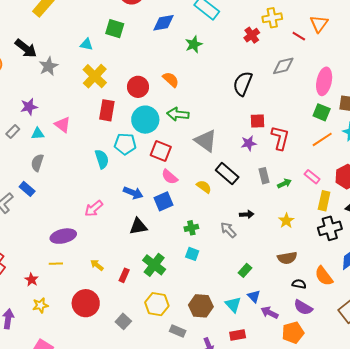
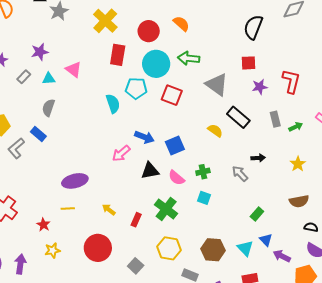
red square: (258, 121) -> (248, 63), moved
pink semicircle: (170, 177) -> (176, 178), moved
pink arrow: (94, 209) -> (121, 153), moved

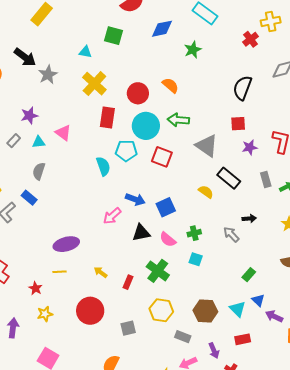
gray square: (136, 266) -> (128, 328), turned 35

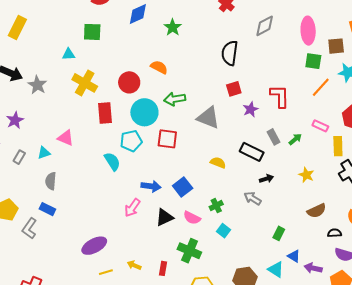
purple star: (29, 116) -> (15, 120), moved
black rectangle: (229, 178) -> (252, 152), moved
cyan square: (196, 259) -> (224, 231), turned 32
yellow line: (60, 272) -> (106, 272), moved

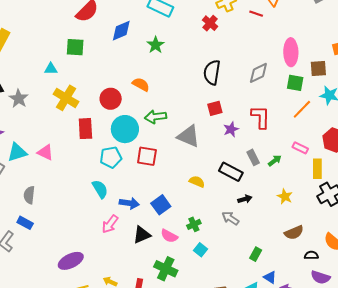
gray diamond: (265, 26) -> (258, 73), moved
cyan triangle: (44, 153) -> (17, 152), moved, size x1.5
cyan semicircle: (112, 161) -> (100, 189), moved

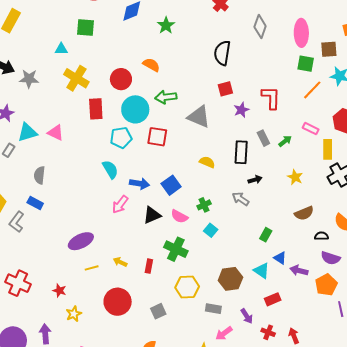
gray diamond: (258, 73) -> (260, 26), moved, turned -45
gray star: (19, 99) -> (29, 79), turned -30
black rectangle: (231, 172) -> (241, 152), turned 65

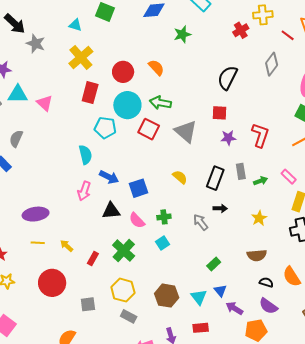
red square: (157, 137) -> (149, 129), moved
pink arrow: (120, 204) -> (84, 191), turned -36
gray rectangle: (213, 309) -> (129, 316), moved

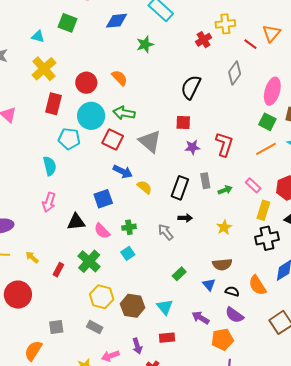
blue arrow: (109, 177) -> (123, 172), moved
yellow hexagon: (123, 290) -> (102, 297), moved
blue triangle: (220, 291) -> (209, 285), moved
gray square: (88, 304) -> (56, 327), moved

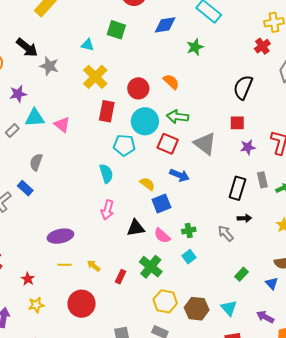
red cross: (204, 40) -> (262, 46), moved
yellow semicircle: (144, 187) -> (147, 184), moved

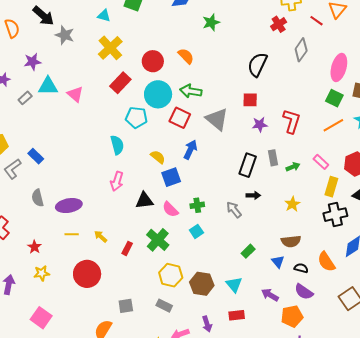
red rectangle: (107, 111) -> (120, 83), turned 30
gray semicircle: (36, 162) -> (38, 198), moved, turned -36
blue arrow: (179, 175) -> (190, 150), turned -90

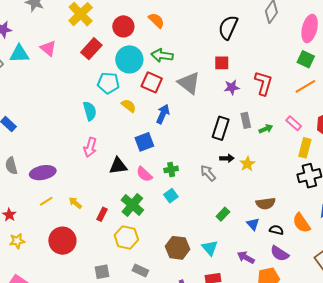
pink triangle: (75, 94) -> (48, 48), moved
yellow semicircle: (158, 157) -> (129, 106), moved
yellow star: (292, 204) -> (247, 164), moved
yellow line: (72, 234) -> (46, 201), turned -32
yellow hexagon: (171, 275) -> (126, 237), moved

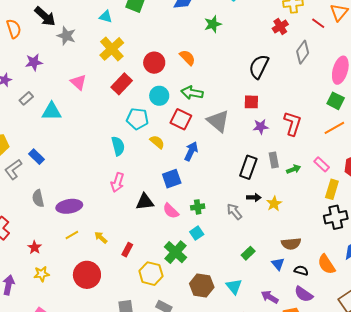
cyan triangle: (19, 54) -> (52, 111), moved
cyan circle: (129, 59) -> (159, 96), size x0.7
green cross: (132, 205) -> (176, 252), moved

